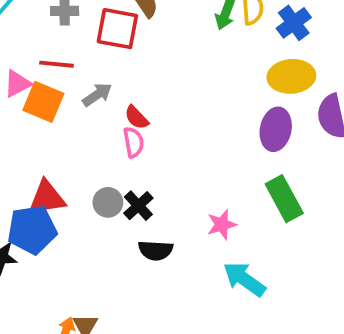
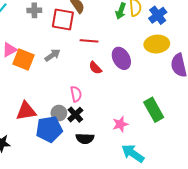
red line: (56, 64) -> (89, 41), moved
red semicircle: (136, 117) -> (95, 68), moved
purple ellipse: (276, 129) -> (121, 58), moved, turned -40
pink semicircle: (133, 142) -> (76, 94), moved
blue pentagon: (32, 230) -> (49, 129), moved

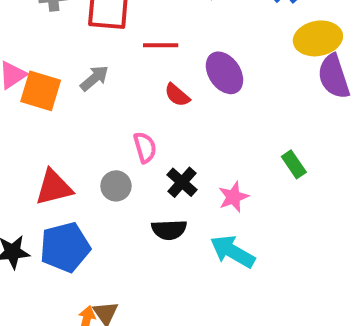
yellow ellipse: (157, 44) -> (318, 38), moved
green rectangle: (154, 110) -> (294, 164), size x0.6
black cross: (75, 115) -> (182, 182), moved
blue pentagon: (49, 129) -> (65, 247), moved
cyan arrow: (133, 153) -> (233, 251), moved

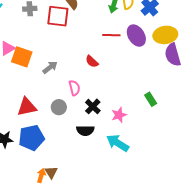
red line: (161, 45) -> (111, 35), moved
purple ellipse: (224, 73) -> (136, 36), moved
gray arrow: (94, 78) -> (50, 67), moved

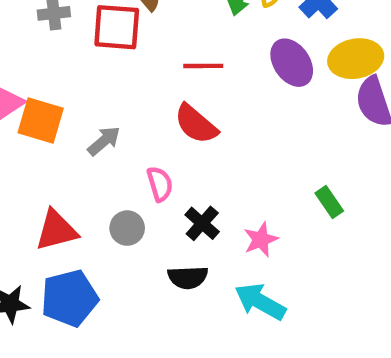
red line: (111, 35) -> (203, 66), moved
red semicircle: (92, 61) -> (196, 124), size x1.5

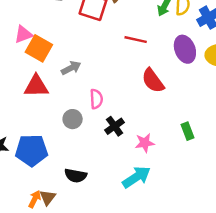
red semicircle: (196, 124) -> (153, 81), moved
red triangle: (56, 230) -> (36, 86), moved
black semicircle: (188, 277) -> (76, 176), moved
cyan arrow: (260, 302) -> (136, 177), turned 104

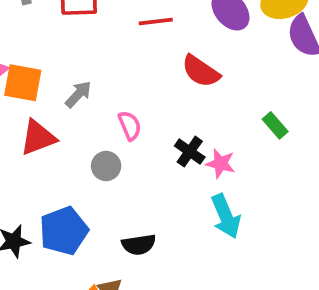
black cross: (115, 126) -> (190, 152), moved
pink star: (145, 143) -> (220, 163), turned -30
cyan arrow: (136, 177) -> (226, 216), turned 120

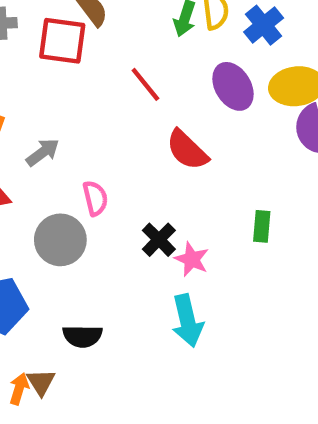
red line: (156, 22) -> (145, 84), turned 48
green rectangle: (275, 125) -> (262, 226), turned 36
gray circle: (106, 166) -> (60, 240), size x1.5

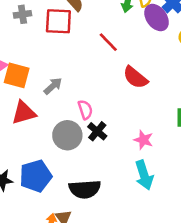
purple ellipse: (233, 86) -> (157, 18), moved
black cross: (159, 240) -> (97, 131), moved
black semicircle: (82, 336) -> (85, 189), size x1.4

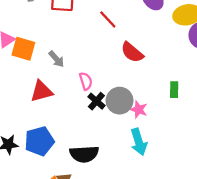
gray arrow: (53, 86) -> (56, 59), turned 90
red triangle: (24, 113) -> (41, 91), moved
gray circle: (67, 135) -> (120, 101), moved

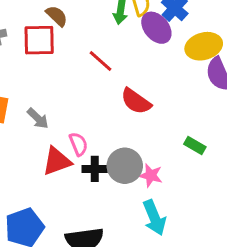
green rectangle: (174, 90) -> (195, 145), turned -56
red triangle: (41, 91) -> (57, 161), moved
black cross: (96, 101) -> (95, 169), turned -36

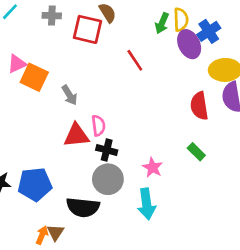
red semicircle: (136, 101) -> (199, 106), moved, turned 32
gray circle: (125, 166) -> (108, 179), moved

